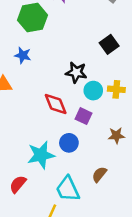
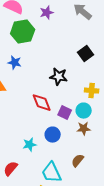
cyan circle: (93, 91) -> (84, 111), moved
brown star: (116, 136) -> (84, 129), moved
cyan star: (41, 155) -> (30, 145), size x0.6

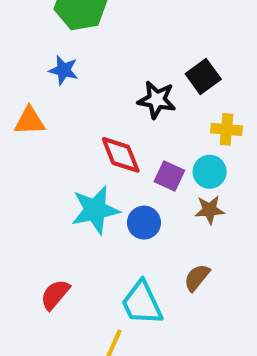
black square: (86, 54) -> (203, 76), moved
cyan star: (30, 145) -> (95, 210), moved, size x1.6

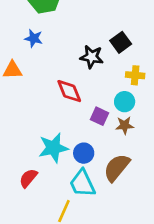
purple square: (169, 176) -> (100, 116), moved
cyan star: (95, 210) -> (53, 148), moved
blue circle: (144, 223) -> (84, 153), moved
brown semicircle: (197, 278) -> (117, 168), size x1.6

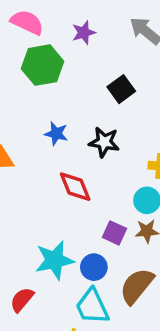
blue star: (34, 38) -> (56, 134), moved
black square: (121, 42) -> (121, 89), moved
purple square: (100, 116) -> (114, 233), moved

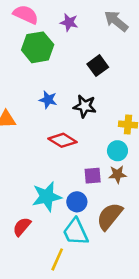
purple star: (84, 33) -> (69, 22), turned 30
red diamond: (75, 187) -> (62, 140), turned -36
purple square: (114, 233) -> (93, 176), turned -30

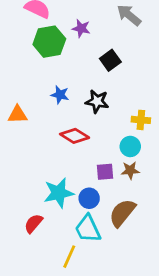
purple star: (69, 22) -> (81, 28), moved

